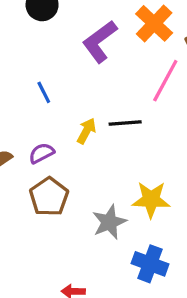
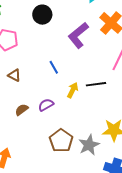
blue line: (44, 92) -> (54, 67), moved
brown pentagon: (49, 197) -> (61, 141), moved

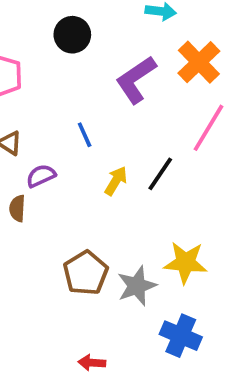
black line: (96, 84) -> (160, 174), turned -54
purple semicircle: (46, 105) -> (41, 176), moved
brown semicircle: (22, 110) -> (17, 208), turned -56

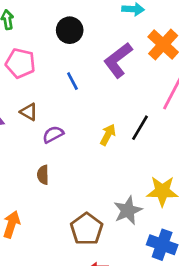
blue line: (85, 135) -> (72, 81), moved
brown semicircle: (17, 208) -> (43, 175), moved
brown pentagon: (86, 273) -> (87, 229), moved

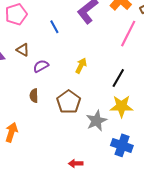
pink pentagon: (20, 63) -> (16, 14), turned -30
black line: (140, 128) -> (118, 78), moved
brown pentagon: (87, 229) -> (69, 102), moved

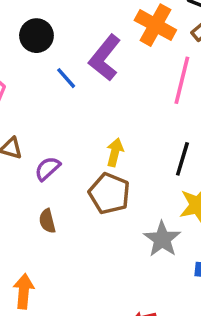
blue line: (54, 27) -> (66, 78), moved
brown pentagon: (69, 102) -> (109, 193), moved

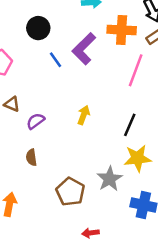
orange cross: (155, 25) -> (122, 30), turned -32
brown pentagon: (109, 193) -> (70, 192), moved

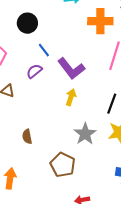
purple L-shape: (84, 49) -> (71, 69), moved, turned -80
purple semicircle: (36, 121) -> (34, 71), moved
gray star: (110, 179) -> (85, 134), moved

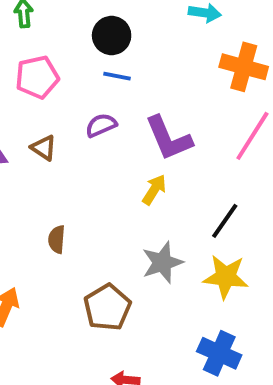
blue line: (44, 50) -> (117, 76), moved, turned -56

